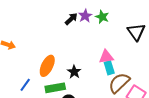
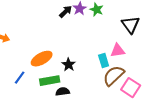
pink triangle: (106, 57) -> (118, 51), moved
orange ellipse: (47, 66) -> (42, 59), turned 35

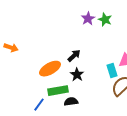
black arrow: (66, 12) -> (74, 56), moved
blue line: (20, 78) -> (39, 105), moved

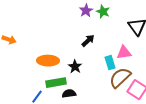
black arrow: (74, 56) -> (88, 41), moved
orange ellipse: (50, 69) -> (48, 61), turned 30

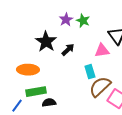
pink triangle: (124, 53) -> (102, 51), moved
black star: (75, 67) -> (46, 42), moved, size x1.5

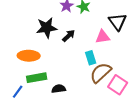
black star: (46, 42) -> (47, 28), turned 30
black semicircle: (49, 103) -> (59, 89), moved

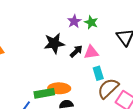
pink triangle: (103, 37) -> (91, 52), moved
orange ellipse: (29, 56) -> (59, 88), moved

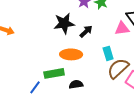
pink triangle: (91, 52) -> (122, 28), moved
orange ellipse: (59, 88) -> (71, 54), moved

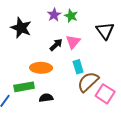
black star: (64, 23) -> (21, 28), moved, turned 30
pink triangle: (122, 28) -> (73, 42), moved, turned -42

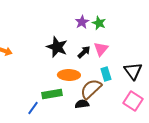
black star: (21, 28) -> (57, 47), moved
black triangle: (105, 31) -> (133, 71), moved
brown semicircle: (88, 82) -> (91, 89), moved
black semicircle: (46, 98) -> (82, 104), moved

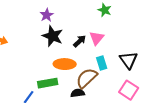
purple star: (82, 22) -> (47, 15), moved
green star: (99, 23) -> (105, 10), moved

